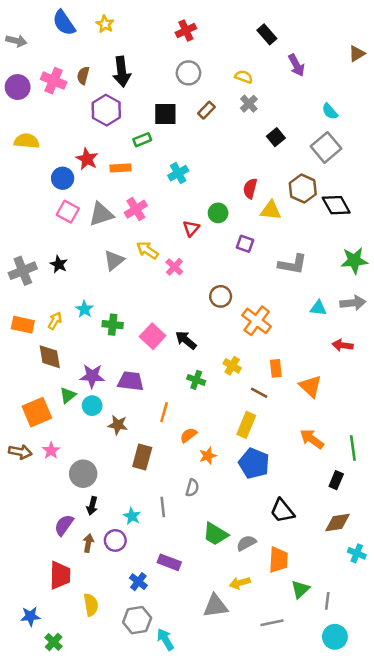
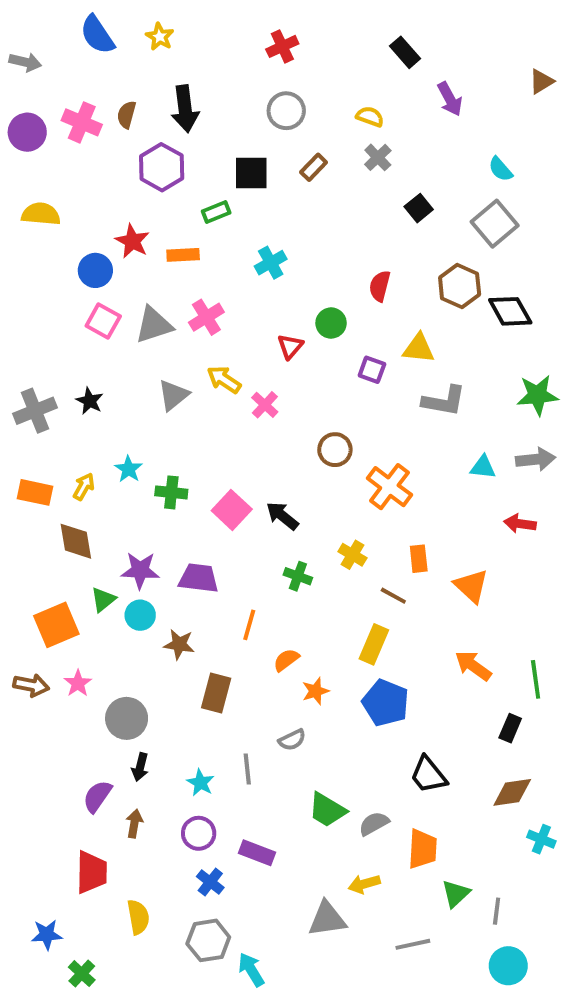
yellow triangle: (271, 210) -> (419, 348), moved
gray semicircle: (192, 488) -> (292, 740), turned 48
purple circle: (115, 540) -> (199, 833), moved

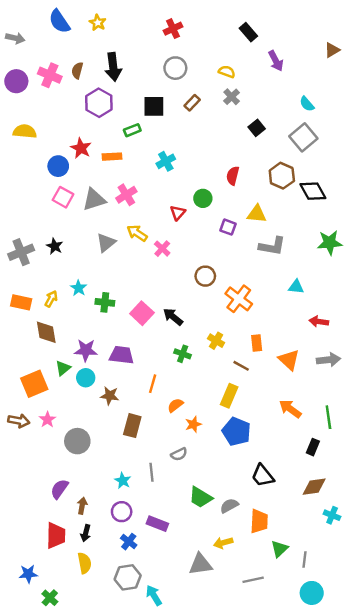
gray arrow: (536, 459) -> (328, 360), moved
black arrow: (140, 767) -> (86, 533), moved

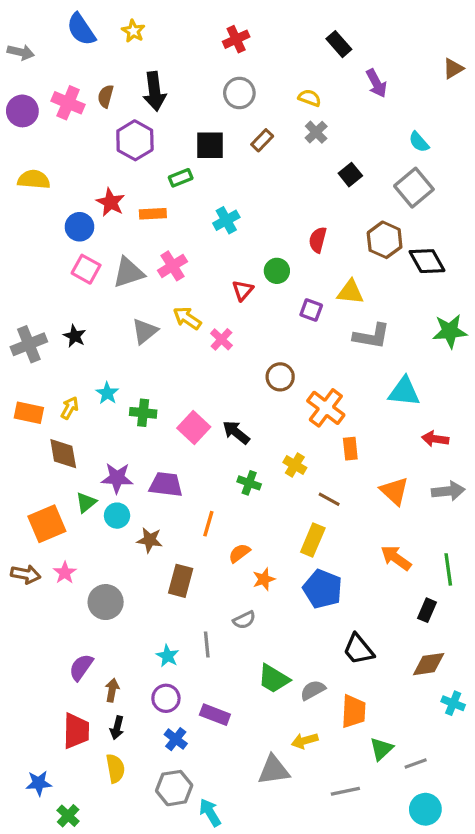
cyan triangle: (296, 287) -> (404, 392), size x1.5
orange rectangle: (257, 343) -> (350, 449), moved
gray line: (305, 559) -> (416, 764), turned 63

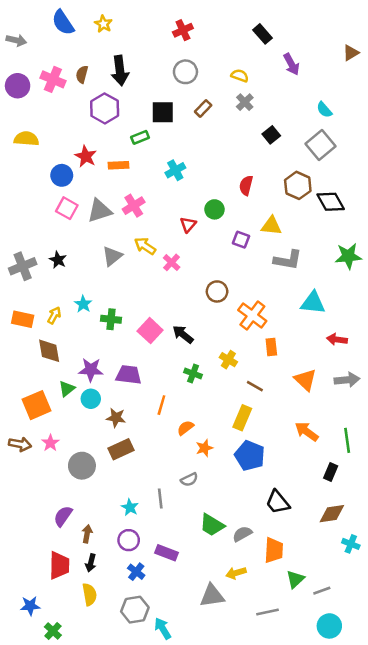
brown rectangle: (181, 581) -> (121, 449), moved, turned 50

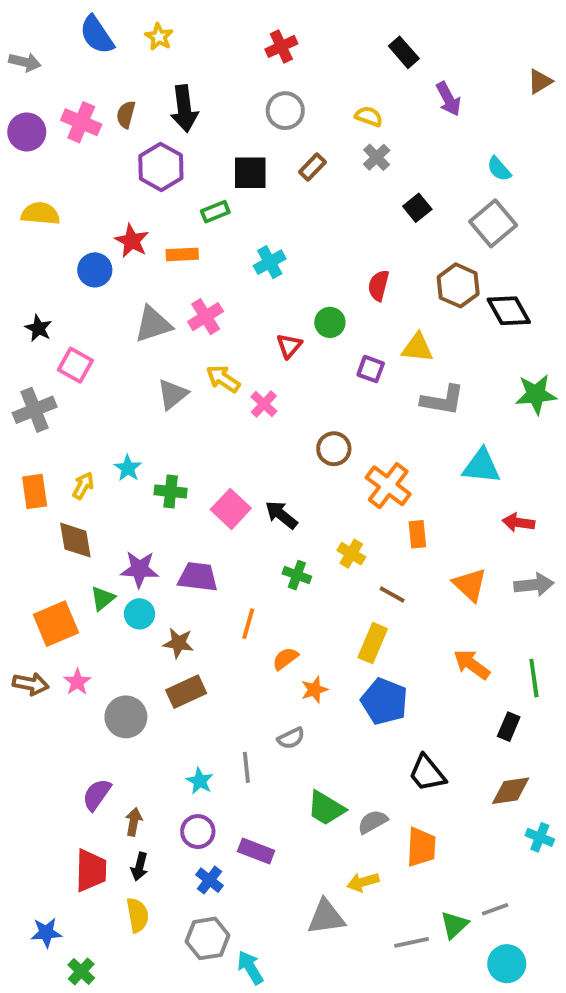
pink square: (67, 208) -> (75, 365), moved
black star: (58, 260) -> (38, 328), moved
orange rectangle: (23, 319) -> (35, 491), turned 70
green triangle: (295, 579) -> (454, 925), moved

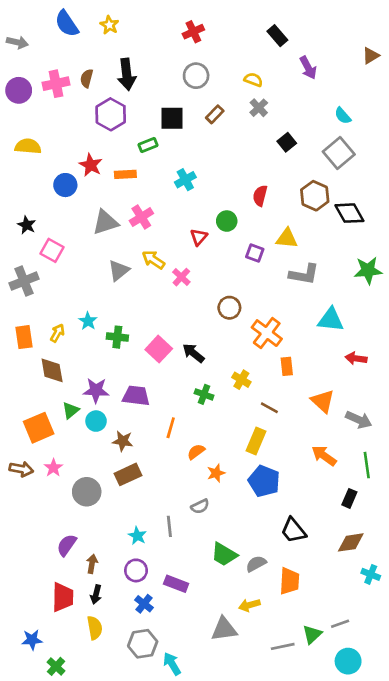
pink cross: (81, 122) -> (56, 84), turned -35
gray arrow: (534, 585) -> (359, 420), moved, turned 30

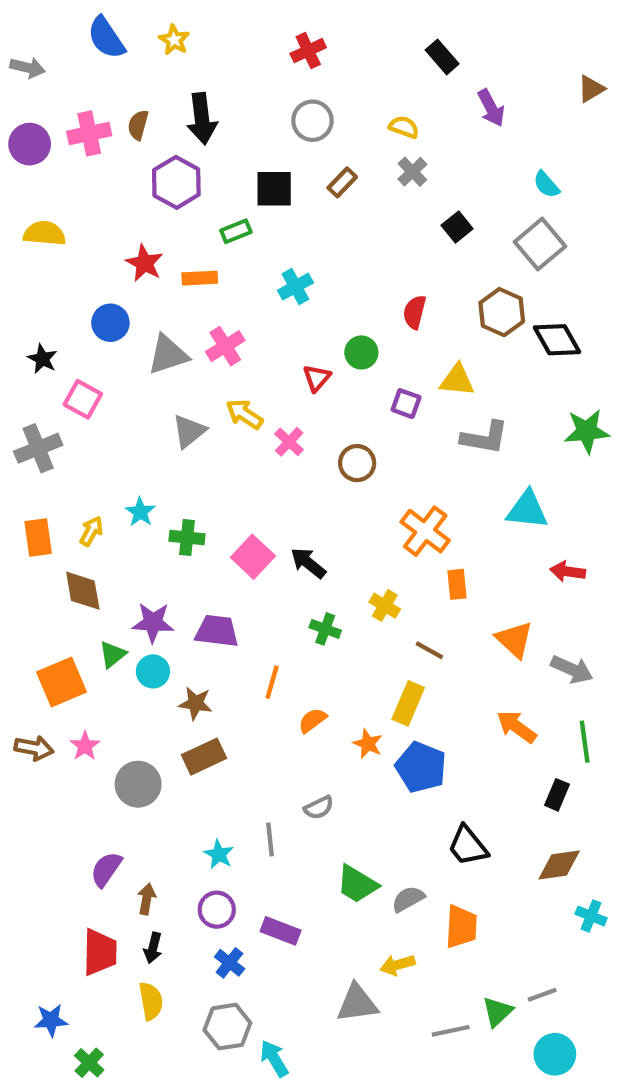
blue circle: (65, 185) -> (110, 323), moved
brown circle: (229, 308) -> (357, 463), moved
orange star: (216, 473) -> (368, 744), moved, turned -30

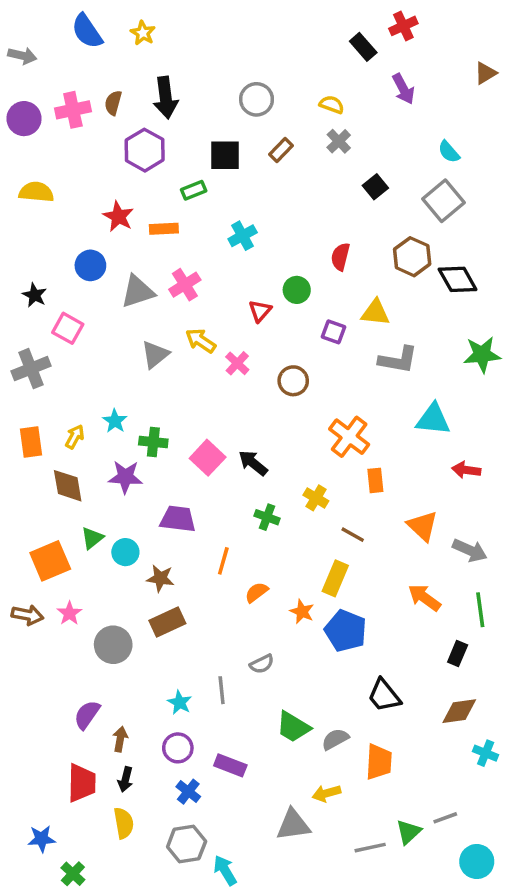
red cross: (308, 51) -> (403, 26), moved
purple star: (153, 623) -> (125, 477), moved
cyan circle: (555, 1054) -> (477, 862), moved

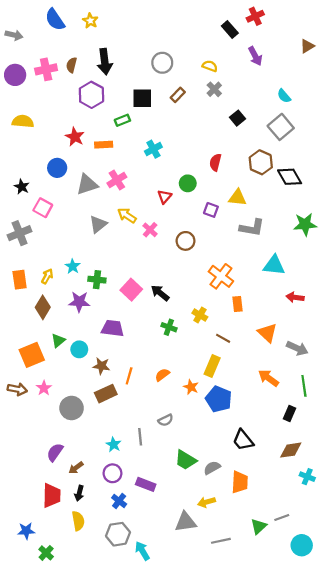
brown diamond: (68, 486) -> (43, 307), turned 40
orange line: (223, 561) -> (129, 376), moved
brown arrow: (120, 739) -> (76, 468), turned -136
gray line: (370, 848) -> (221, 541), moved

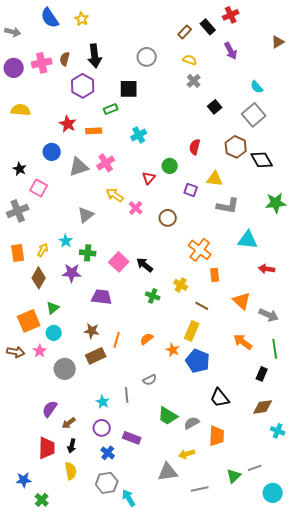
brown rectangle: (178, 95) -> (185, 32), moved
gray triangle: (98, 224) -> (86, 215), moved
cyan circle: (79, 349) -> (54, 333), moved

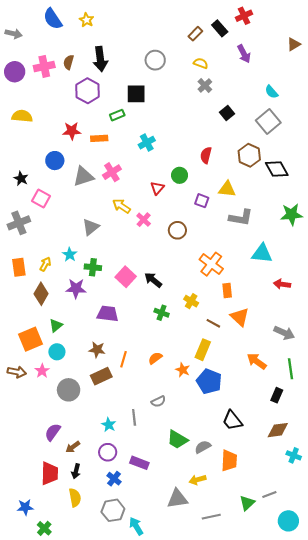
red star: (68, 124) -> (72, 131), turned -30
orange triangle: (242, 301) -> (240, 317), moved

